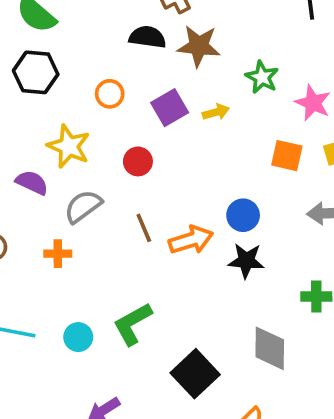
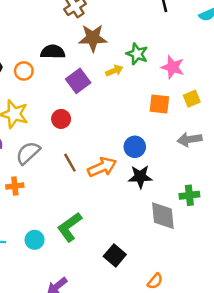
black semicircle: (147, 37) -> (53, 52), moved
orange circle: (110, 94) -> (24, 71), moved
yellow arrow: (216, 112) -> (114, 71), moved
gray diamond: (270, 348) -> (163, 216), moved
black square: (195, 374) -> (115, 255), size x0.7

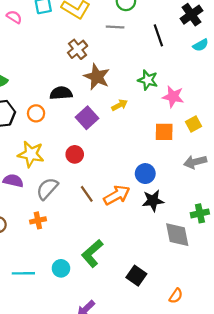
brown star: (93, 38) -> (97, 77), turned 30
green star: (137, 54) -> (148, 80), moved

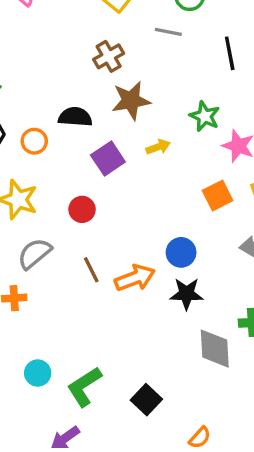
brown star: (97, 77) -> (131, 101), turned 30
orange square: (164, 132) -> (218, 195), turned -36
green L-shape: (92, 253) -> (84, 387), moved

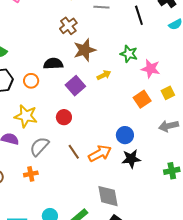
gray diamond: (215, 349) -> (108, 196), moved

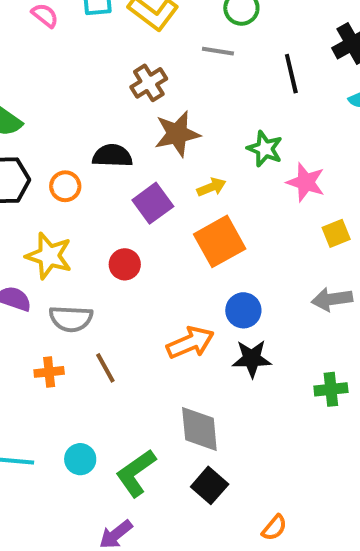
orange square: (142, 99) -> (220, 241), moved, size x1.4
gray semicircle: (39, 146) -> (71, 319), turned -135
brown line: (74, 152) -> (105, 368), moved

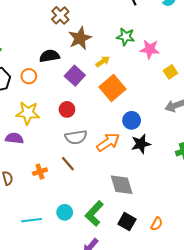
gray semicircle: (71, 319) -> (76, 137), moved
black square: (210, 485) -> (127, 222), moved
orange semicircle: (274, 528) -> (157, 224), moved

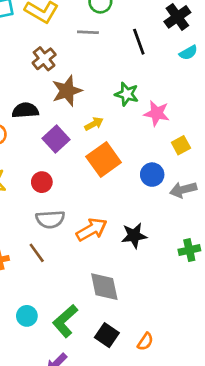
blue circle: (132, 120) -> (152, 175), moved

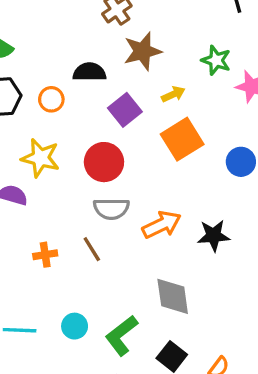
red circle: (42, 182) -> (104, 162), size x1.5

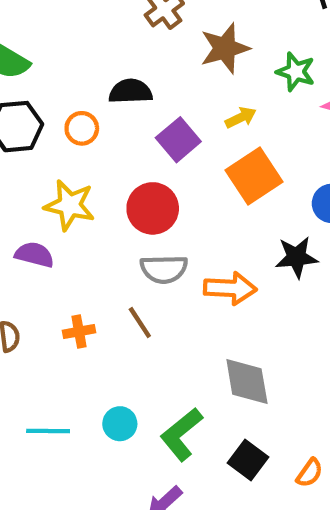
brown star: (143, 51) -> (225, 48), moved
orange arrow: (162, 225) -> (230, 288), turned 30
black star: (214, 236) -> (297, 257), moved

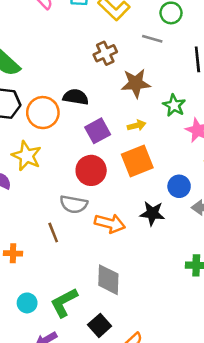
orange circle: (82, 128) -> (43, 113), size x1.6
red circle: (153, 208) -> (91, 170), moved
orange cross: (79, 331) -> (13, 253), moved
cyan circle: (120, 424) -> (27, 303), moved

